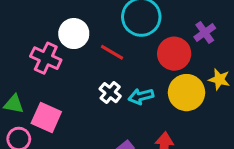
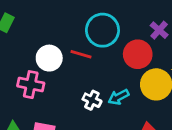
red line: (112, 52) -> (81, 54), moved

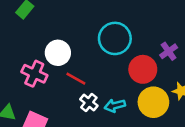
red line: (81, 54) -> (76, 79), moved

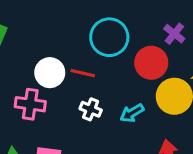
red line: (76, 79) -> (83, 73), moved
white cross: (89, 102) -> (91, 109), moved

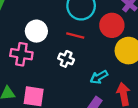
red line: (83, 73) -> (75, 36), moved
cyan arrow: (132, 113) -> (99, 77), moved

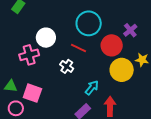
pink cross: (21, 54) -> (29, 55), turned -36
cyan arrow: (99, 77) -> (92, 88), turned 147

